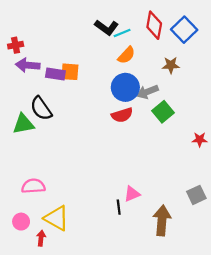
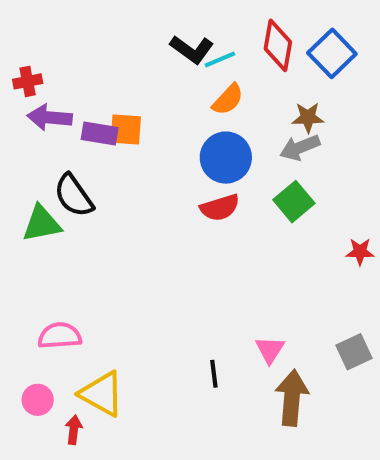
gray arrow: (148, 92) -> (300, 148), moved
pink triangle: (132, 194) -> (270, 350), moved, turned -35

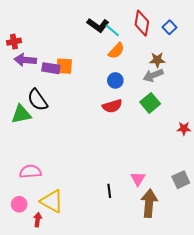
blue square: (332, 53) -> (170, 27), size x0.6
cyan line: (220, 59) -> (112, 30), turned 63
blue circle: (226, 158) -> (115, 80), size x0.6

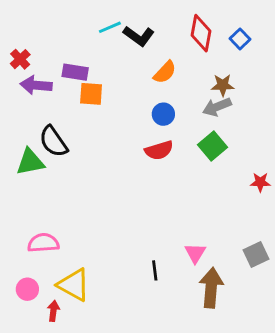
cyan line: (112, 30) -> (110, 27), moved, turned -63
red cross: (14, 42) -> (20, 59), turned -32
purple rectangle: (51, 68) -> (75, 72), moved

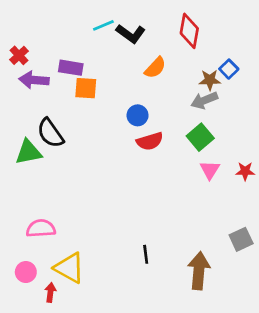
blue square: (240, 39) -> (229, 69), moved
blue circle: (163, 114) -> (138, 115), moved
pink triangle: (195, 253) -> (210, 170), moved

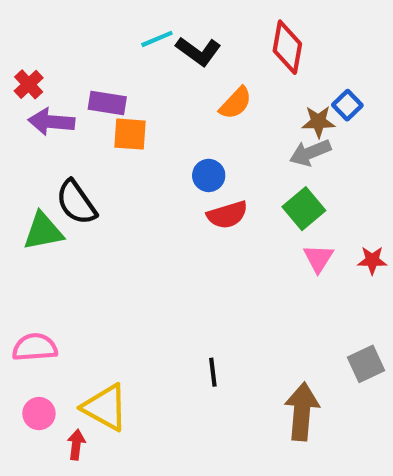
pink semicircle: (41, 228) -> (35, 347), moved
black line: (146, 254) -> (213, 372), moved

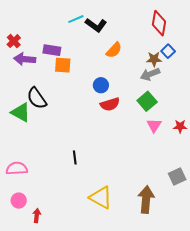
red diamond: (287, 47) -> (159, 23), moved
green triangle: (43, 231) -> (21, 112), turned 40
black line: (213, 372) -> (75, 157), moved
yellow triangle: (105, 407) -> (101, 198), moved

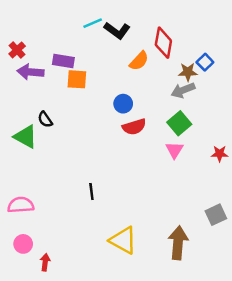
red diamond: (159, 23) -> (163, 43), moved
black semicircle: (37, 98) -> (45, 120), size x0.6
pink triangle: (154, 125) -> (174, 150), moved

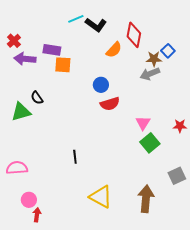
green square: (179, 123) -> (150, 143), moved
green triangle: (26, 137) -> (21, 112), turned -45
pink circle: (23, 244) -> (29, 200), moved

